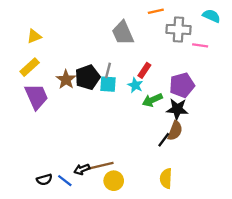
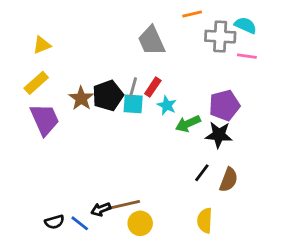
cyan semicircle: (211, 16) -> (245, 25), moved
red rectangle: (144, 70) -> (153, 87), moved
brown semicircle: (175, 131) -> (229, 180), moved

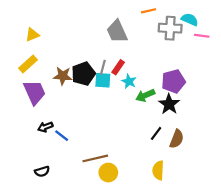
pink line: (247, 56) -> (202, 36), moved
brown star: (81, 98) -> (63, 76), turned -30
black star: (219, 135) -> (169, 104), turned 30
black arrow: (101, 209) -> (45, 127), moved
blue line: (80, 223) -> (62, 136), moved

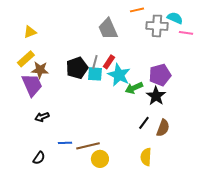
brown star: (63, 76) -> (40, 70), moved
cyan star: (129, 81) -> (119, 75), size x1.6
blue line: (62, 136) -> (65, 143), moved, turned -40
black semicircle: (42, 171) -> (39, 158), turned -40

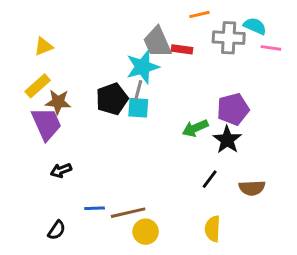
red rectangle: (109, 62) -> (182, 49), moved, turned 64
cyan star: (119, 75) -> (143, 67), moved, turned 30
brown semicircle: (163, 128) -> (252, 188), moved, turned 66

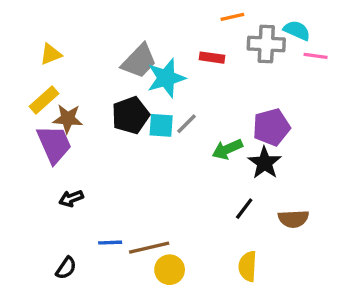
gray trapezoid: (157, 42) -> (139, 61), moved, turned -112
gray line: (138, 90) -> (187, 124), moved, turned 30

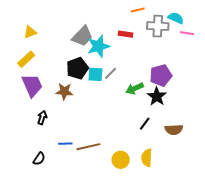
brown star: (68, 119) -> (64, 91), moved
black arrow: (71, 198) -> (42, 118), turned 128
yellow circle: (170, 270) -> (121, 160), moved

